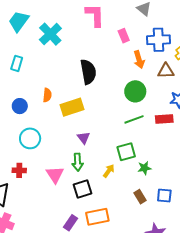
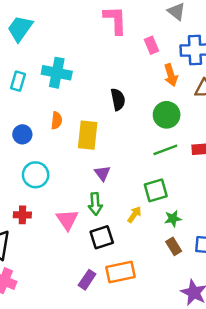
cyan cross: (50, 34) -> (57, 73), moved, turned -35
black semicircle: (88, 72) -> (118, 99), moved, size x0.7
yellow rectangle: (72, 107) -> (88, 135), turned -65
green star: (144, 168) -> (173, 219), moved

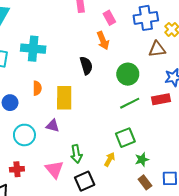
orange arrow: (171, 75) -> (103, 41), moved
purple triangle: (102, 173) -> (53, 126), moved, turned -32

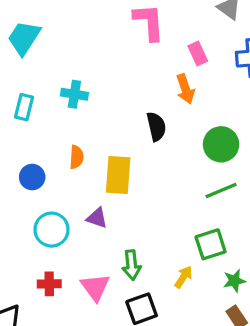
cyan cross: (33, 49) -> (74, 94), size x0.7
red cross: (17, 169) -> (49, 284), moved

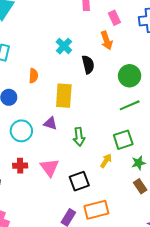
cyan cross: (74, 94) -> (64, 46), moved, turned 35
orange semicircle: (77, 157) -> (33, 76), moved
green arrow: (132, 265) -> (79, 137), moved

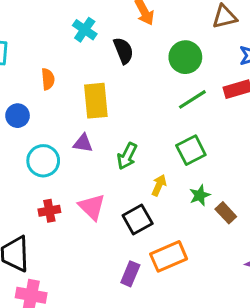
green arrow: (79, 137) -> (127, 156), turned 42
yellow arrow: (106, 161) -> (159, 185), moved
green star: (139, 163) -> (200, 195), moved

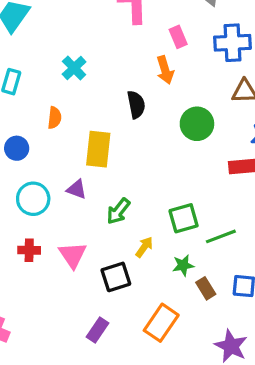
cyan cross: (85, 30) -> (74, 68), moved
green line: (192, 99) -> (221, 236), moved
orange rectangle: (169, 256) -> (161, 323), moved, turned -44

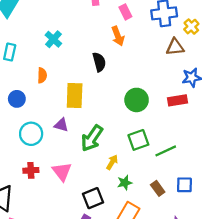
green circle: (197, 124) -> (137, 100), moved
green arrow: (118, 211) -> (92, 138), size x1.4
green star: (183, 265) -> (125, 183), moved
black square: (116, 277) -> (93, 198), moved

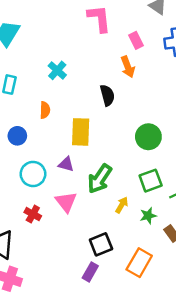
red cross: (31, 170) -> (33, 214), turned 32
pink triangle: (62, 171) -> (66, 202), moved
green star: (125, 183) -> (148, 216), moved

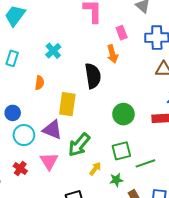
black semicircle: (107, 95) -> (93, 76), size x1.4
blue circle: (17, 136) -> (13, 113), moved
purple triangle: (66, 164) -> (52, 130), size x1.5

